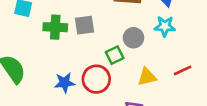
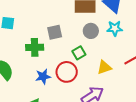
green cross: (55, 27) -> (35, 47), moved
gray circle: (133, 38) -> (91, 31), moved

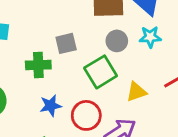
green square: (79, 53) -> (101, 72), size x1.6
red circle: (67, 72) -> (86, 115), moved

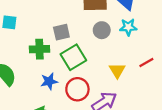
green square: (101, 72) -> (73, 57), moved
yellow triangle: (136, 92) -> (117, 70), turned -42

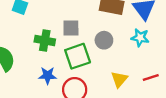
gray circle: (102, 30) -> (104, 40), moved

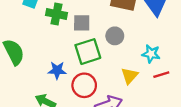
cyan star: (140, 38) -> (151, 54), moved
green cross: (45, 41) -> (57, 14), moved

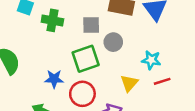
gray square: (82, 23) -> (91, 25), moved

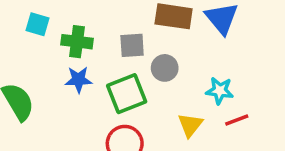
blue star: (54, 79) -> (78, 80), moved

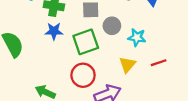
cyan star: (220, 91) -> (137, 37), moved

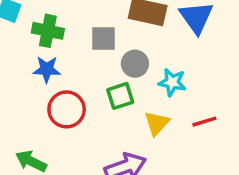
green square: (86, 42) -> (120, 96), moved, size x0.7
red circle: (83, 75) -> (67, 109), moved

